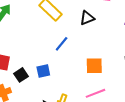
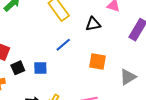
orange square: (94, 66) -> (98, 62), moved

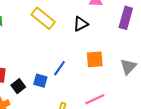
blue line: (63, 45) -> (59, 68), moved
blue square: (40, 68) -> (40, 81), turned 32

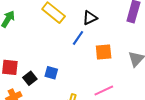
blue line: (59, 68) -> (78, 38), moved

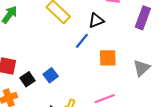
blue square: (51, 73) -> (51, 75), turned 32

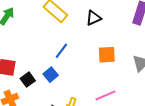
blue line: (82, 41) -> (61, 51), moved

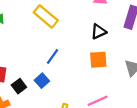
black triangle: (94, 18) -> (99, 32), moved

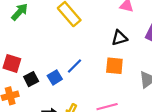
blue line: (52, 57) -> (74, 66), moved

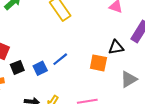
black triangle: (119, 38) -> (116, 47), moved

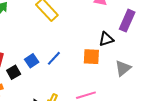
blue square: (40, 68) -> (32, 61), moved

